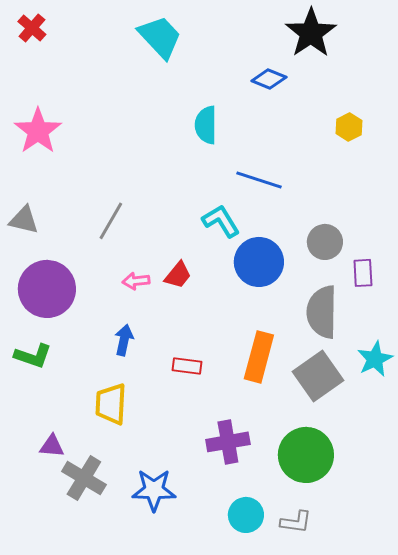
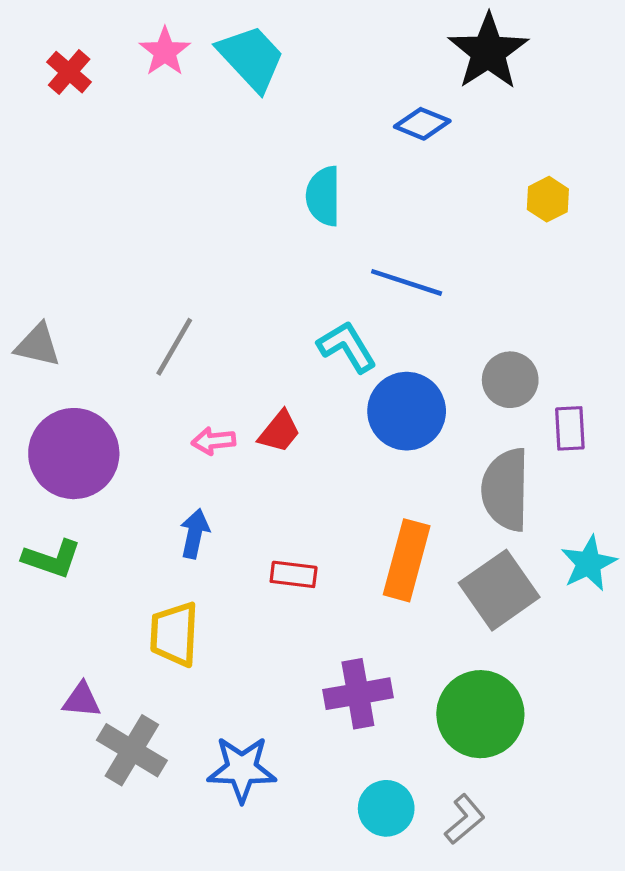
red cross: (32, 28) -> (69, 72), moved
pink star: (38, 131) -> (165, 52), moved, size x0.7
gray L-shape: (296, 522) -> (465, 819), turned -48

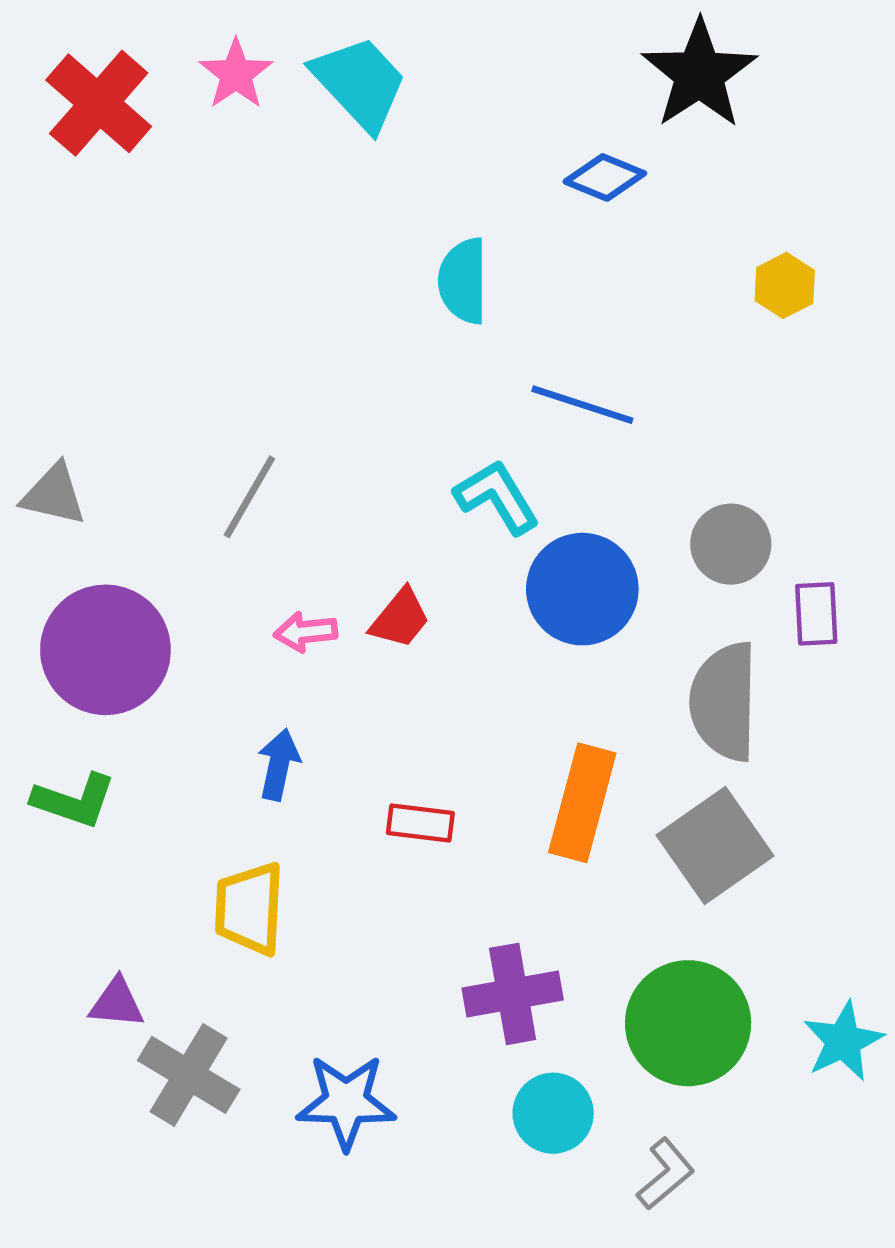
red cross: (69, 72) -> (99, 103), size x1.6
cyan star: (589, 563) -> (843, 1041), moved
cyan circle: (386, 808) -> (553, 1113), moved

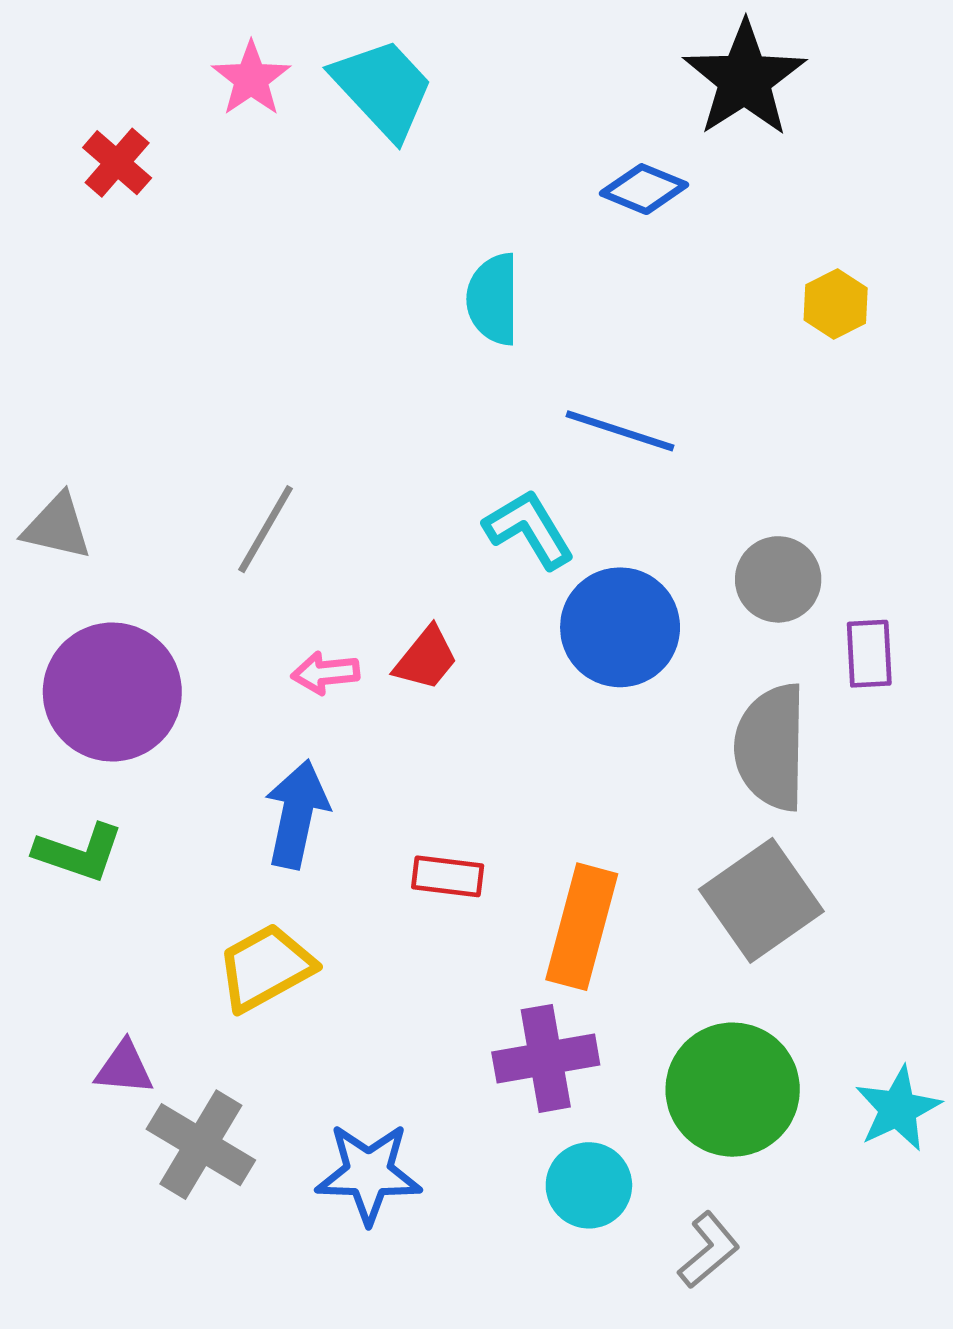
red cross: (99, 103) -> (117, 163), moved, size x0.6
blue arrow: (279, 765) -> (297, 814), size x1.4
orange rectangle: (582, 803) -> (582, 927), moved
yellow trapezoid: (249, 908) -> (266, 967), turned 58

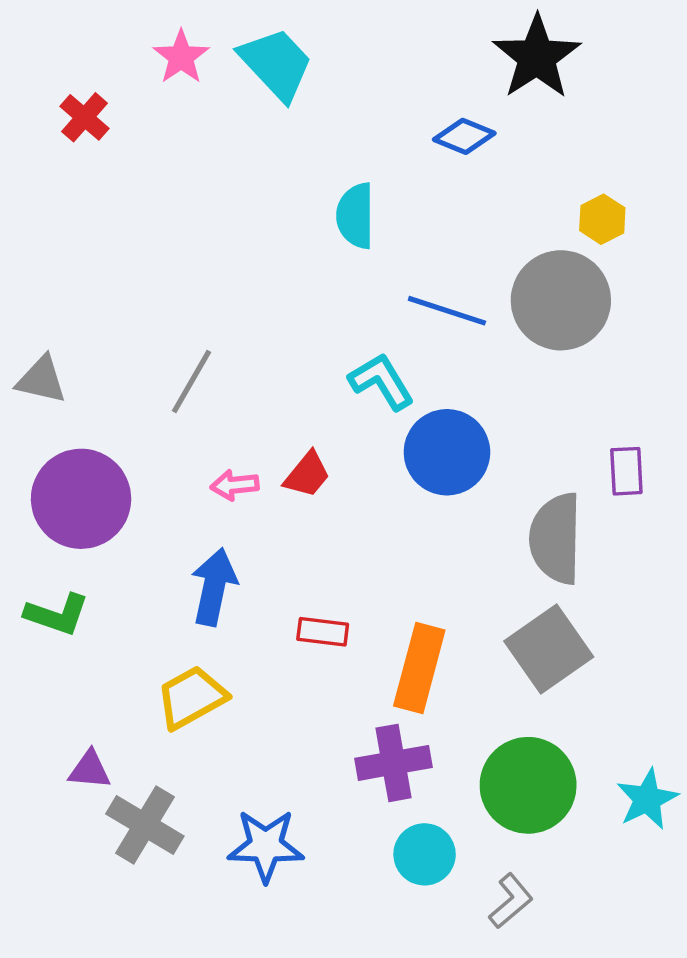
gray circle: (778, 579) -> (561, 300), moved, size x1.6

